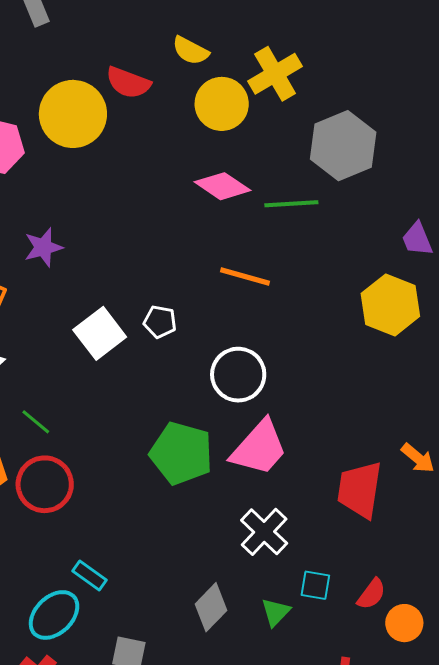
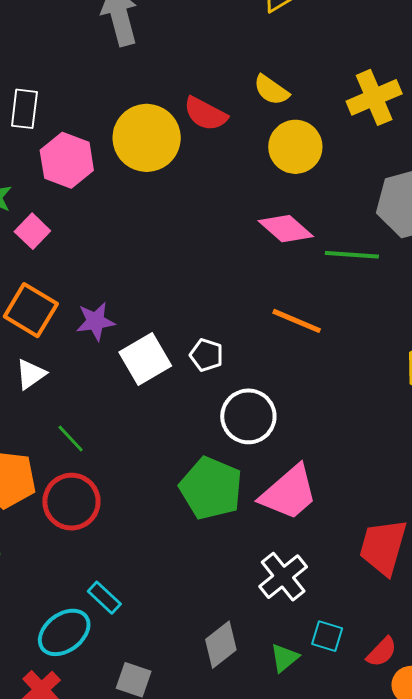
yellow cross: (275, 74) -> (374, 97), moved
purple star: (43, 247) -> (95, 321), moved
white circle: (238, 375) -> (248, 416), moved

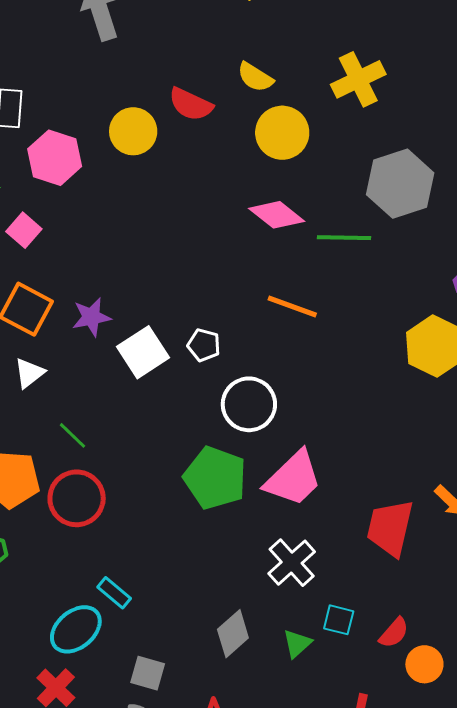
yellow circle: (147, 138) -> (133, 131), size x0.7

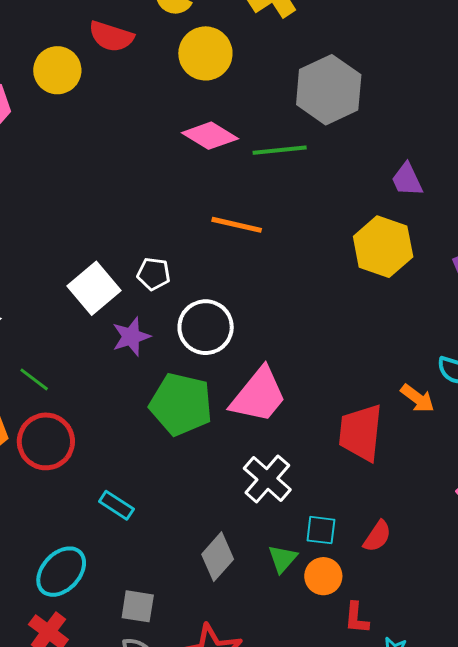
purple star: (91, 317) -> (131, 337), moved
cyan rectangle: (114, 593) -> (116, 505), moved
orange circle: (424, 664) -> (323, 576), moved

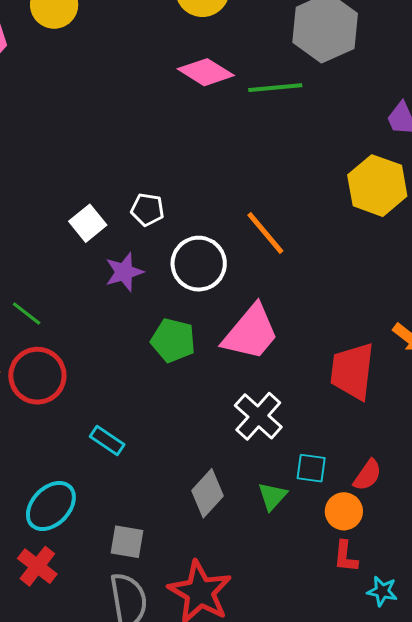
orange line: (237, 225) -> (265, 233), moved, turned 36
white square: (94, 288) -> (88, 223), size x0.7
green pentagon: (181, 404) -> (173, 340), size x0.7
orange circle: (323, 576) -> (344, 511), moved

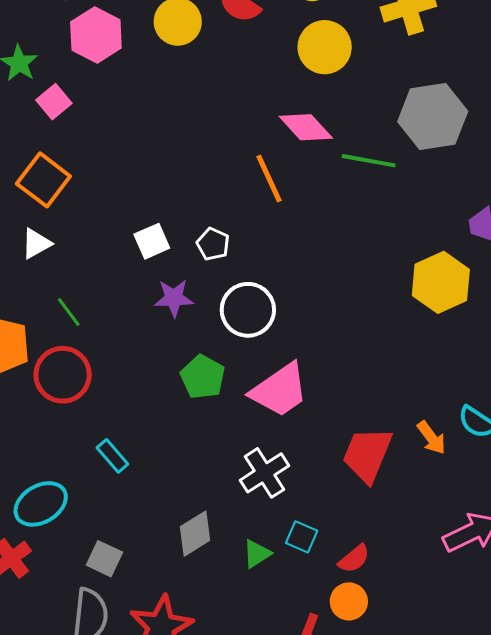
orange line: (265, 233) -> (269, 178), moved
orange circle: (344, 511) -> (349, 601), moved

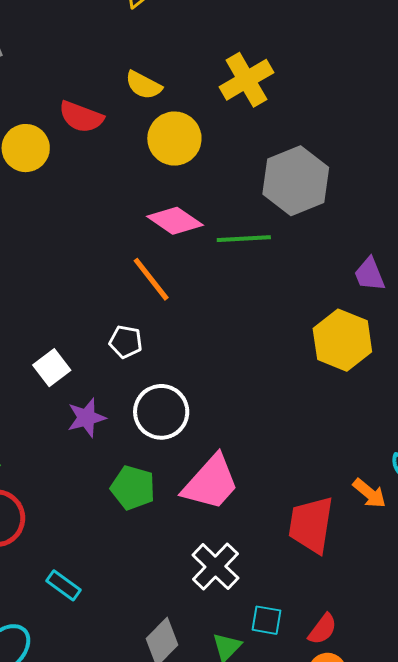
white pentagon: (213, 244) -> (126, 342), moved

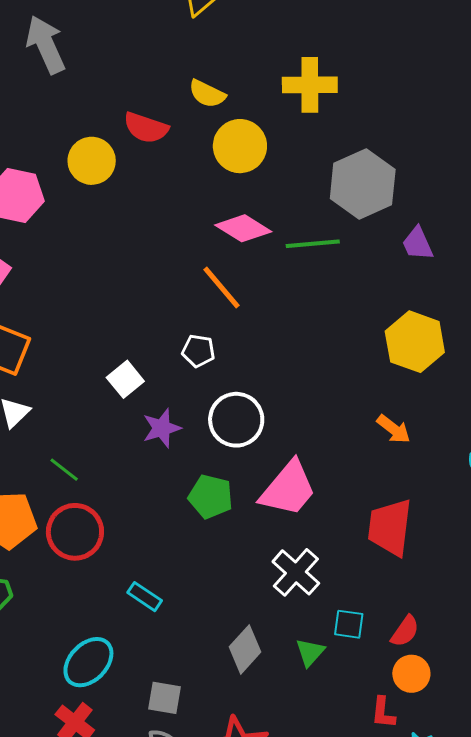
yellow cross: (246, 80) -> (310, 85), turned 32
purple trapezoid: (370, 274) -> (418, 244), moved
orange arrow: (369, 493) -> (394, 429), moved

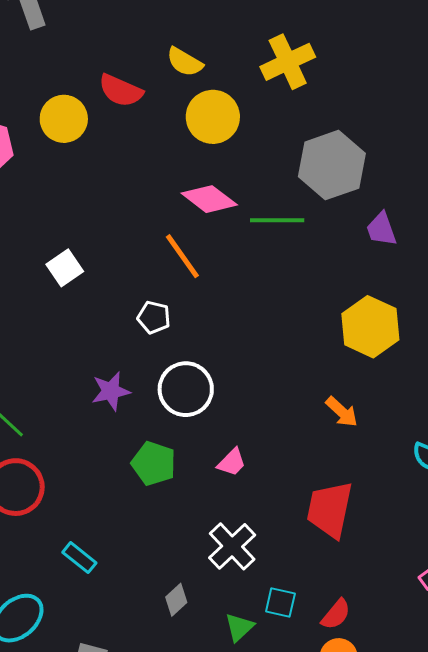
yellow cross: (310, 85) -> (288, 62), turned -30
white square: (125, 379) -> (65, 268), moved
pink trapezoid: (288, 489) -> (232, 462), size x0.5
gray diamond: (245, 649) -> (176, 600), moved, size x0.7

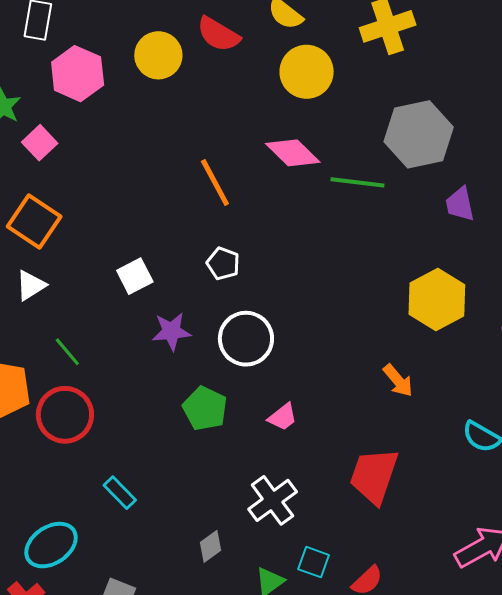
orange line: (182, 256) -> (215, 182), moved
white square: (65, 268) -> (135, 276), moved

